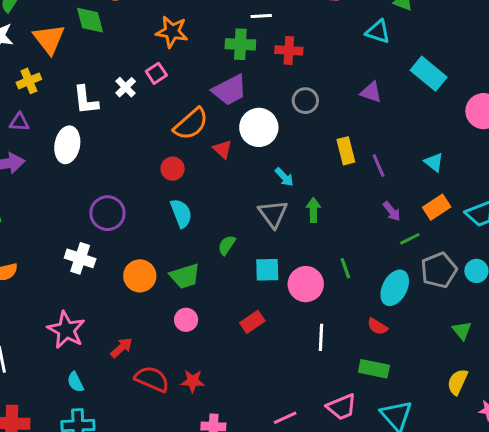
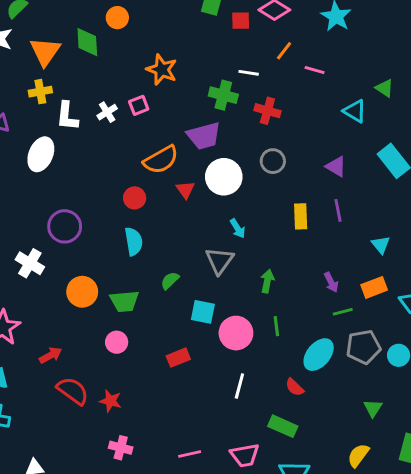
yellow cross: (29, 81) -> (40, 92), moved
purple line: (378, 165) -> (338, 210), moved
green arrow: (313, 210) -> (267, 281), moved

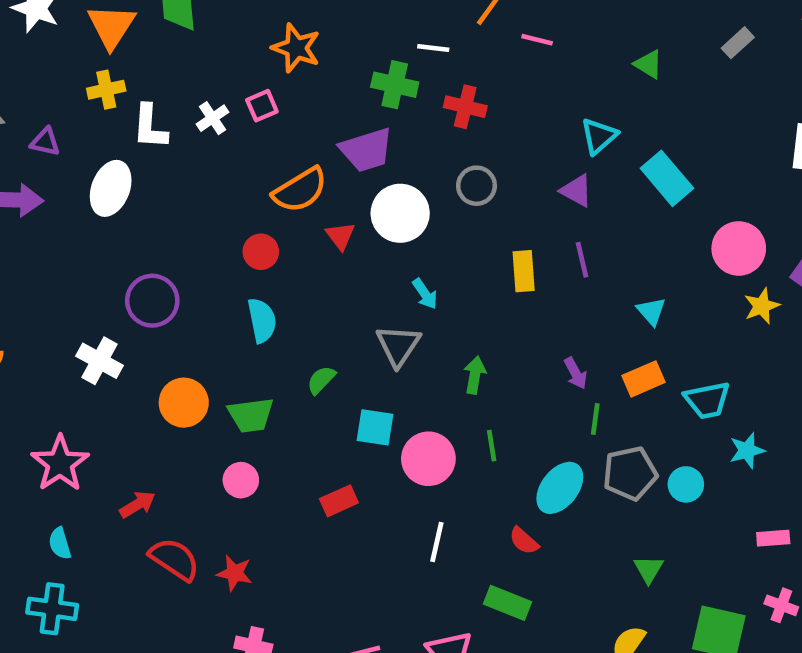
cyan triangle: (355, 111) -> (599, 136), moved, turned 50
green line: (343, 312) -> (595, 419), turned -66

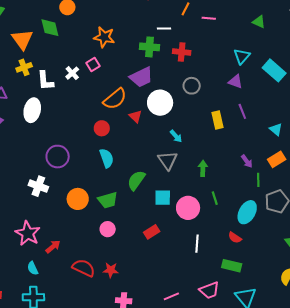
green semicircle: (321, 380) -> (136, 180), size x1.5
red arrow: (137, 505) -> (53, 247), moved

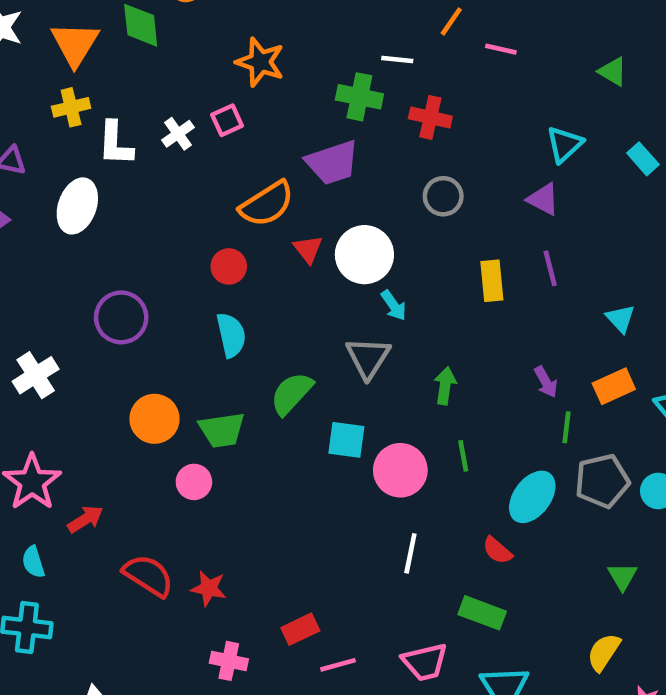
cyan rectangle: (274, 70) -> (643, 159), moved, size x0.6
white circle: (160, 103) -> (364, 255), moved
white cross: (38, 186) -> (36, 375), moved, turned 30
pink circle: (108, 229) -> (194, 482), moved
red rectangle: (152, 232) -> (300, 629), moved

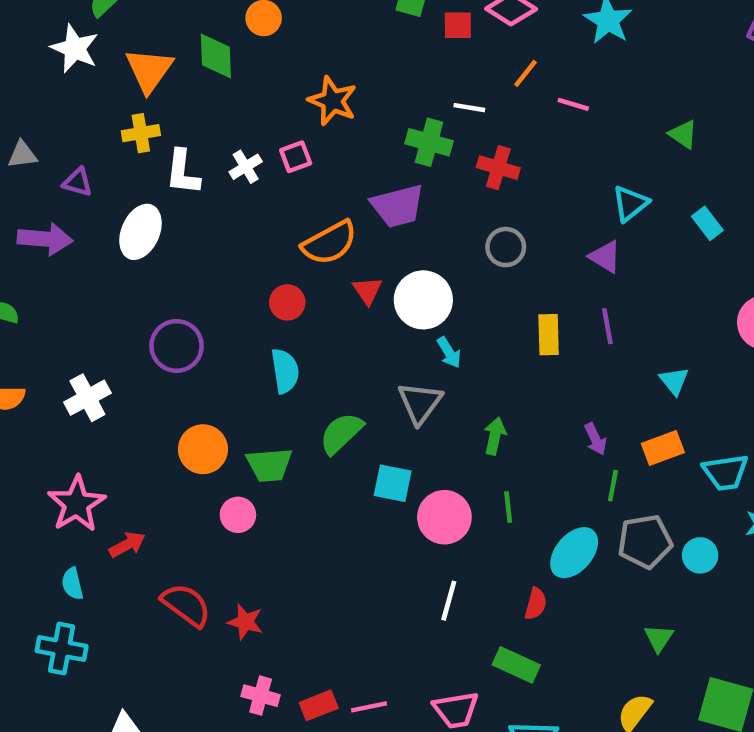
red semicircle: (497, 550) -> (536, 604), turned -120
red rectangle: (300, 629) -> (319, 705), moved

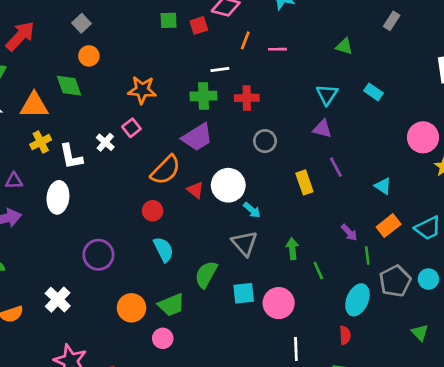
orange triangle: (149, 70) -> (34, 105), turned -48
green line: (508, 507) -> (318, 270), moved

